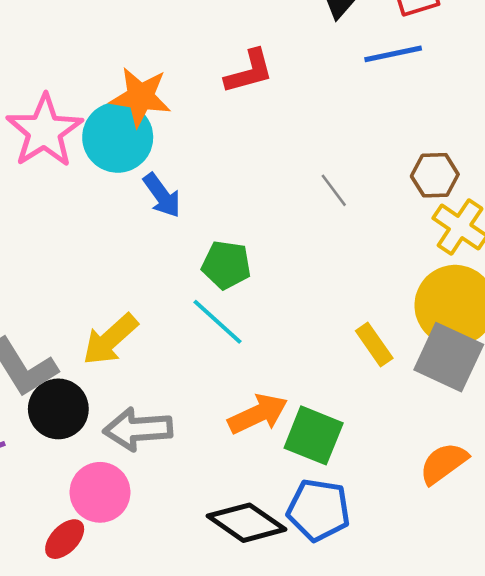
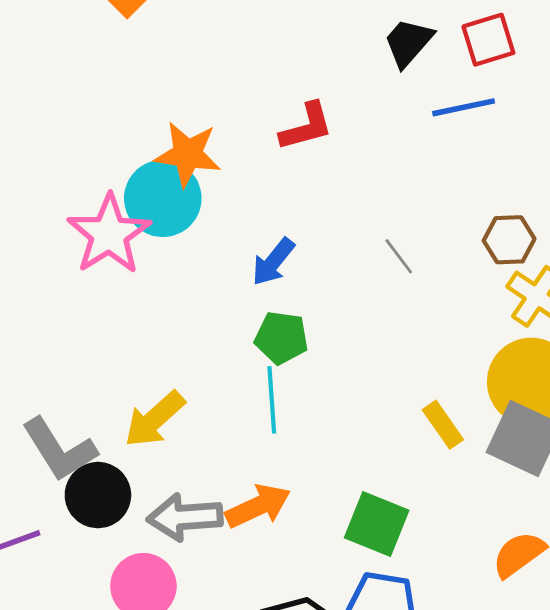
pink star: (44, 131) -> (109, 234), moved
blue arrow: (162, 195) -> (273, 262), moved, turned 75
cyan line: (218, 322) -> (272, 400), turned 44
orange arrow: (258, 414) -> (258, 506), moved

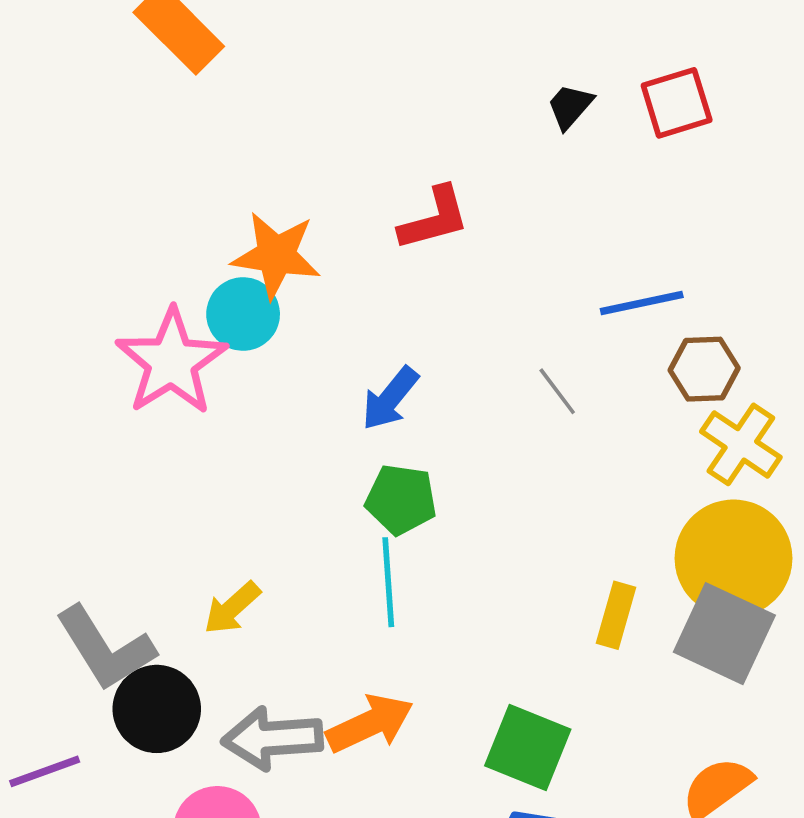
black trapezoid: (408, 42) -> (570, 106), size x0.7
blue line: (464, 107) -> (642, 303), moved
cyan circle: (163, 198) -> (243, 314), size x0.7
yellow arrow: (155, 419) -> (232, 608), size x0.7
yellow rectangle: (443, 425) -> (616, 615), turned 51

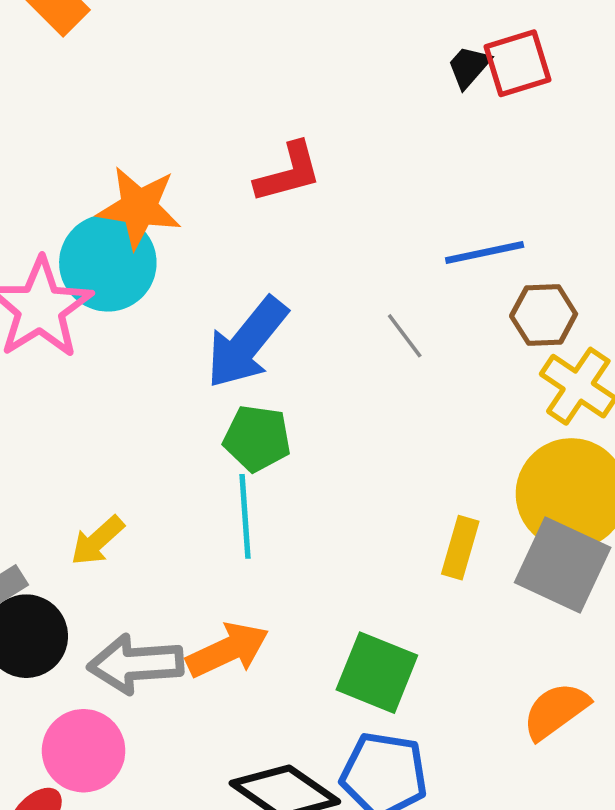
black trapezoid: (570, 106) -> (469, 67), moved
cyan circle: (243, 314) -> (108, 263), size x1.4
blue arrow: (390, 399) -> (247, 343), size x1.5

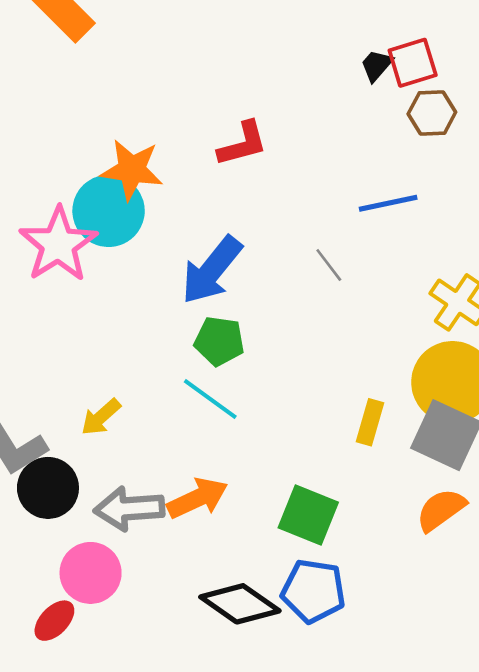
brown hexagon: (544, 315) -> (432, 113), moved
cyan line: (245, 516) -> (210, 399), turned -50
orange semicircle: (556, 711) -> (441, 510), moved

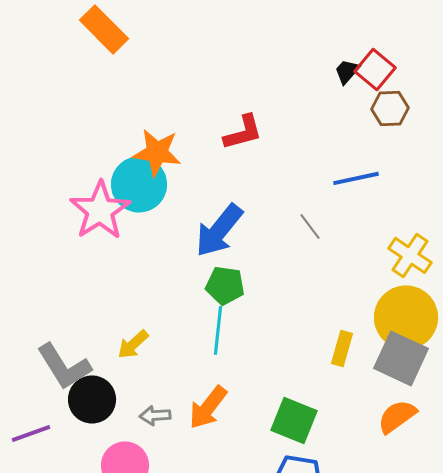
red square: (413, 63) -> (375, 69), turned -33
cyan line: (210, 399) -> (218, 330), turned 60
orange arrow: (197, 498) -> (208, 407), turned 153
gray arrow: (129, 509) -> (155, 415), size x0.6

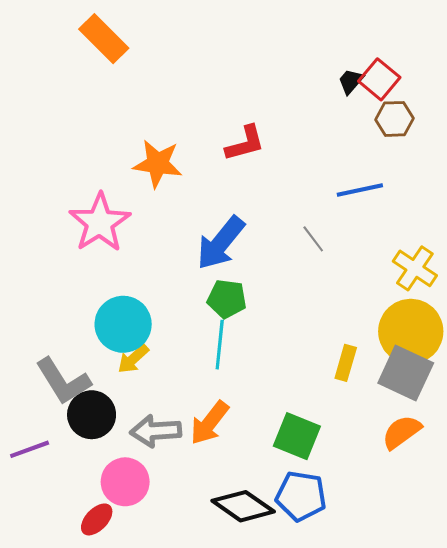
cyan circle: (139, 184) -> (123, 324), moved
gray arrow: (155, 415) -> (156, 431), size x1.6

